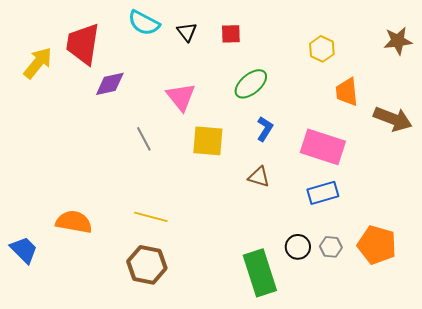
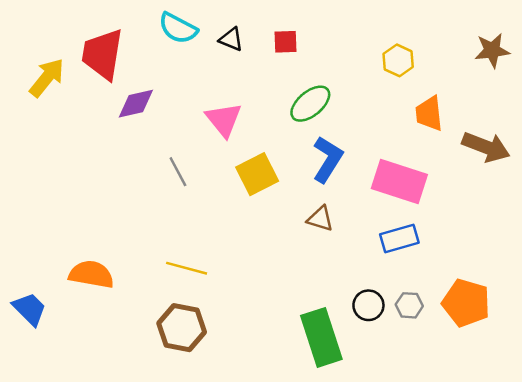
black triangle: (187, 32) -> (231, 39), turned -30
blue L-shape: (265, 129) -> (328, 159), size x1.5
yellow square: (208, 141) -> (257, 174), turned -32

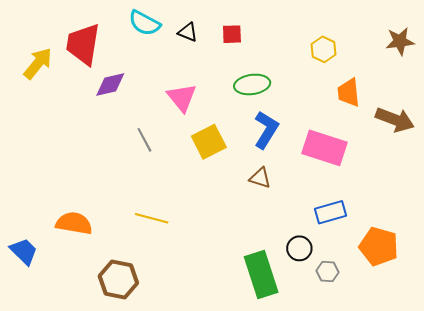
green ellipse: (310, 104) -> (252, 84), turned 32
blue rectangle: (399, 238) -> (331, 212), moved
gray hexagon: (409, 305) -> (328, 272), moved
brown hexagon: (182, 328) -> (118, 280), moved

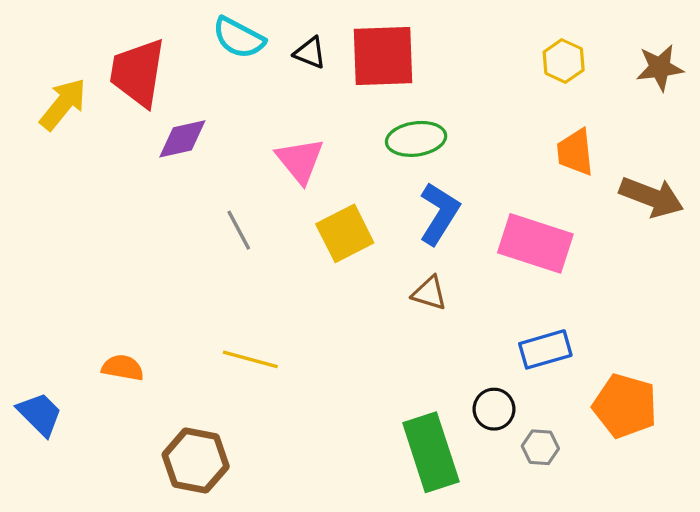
red square: (232, 34) -> (383, 56), size x2.0
yellow hexagon: (323, 49) -> (564, 61), moved
orange semicircle: (74, 223) -> (123, 368), size x0.7

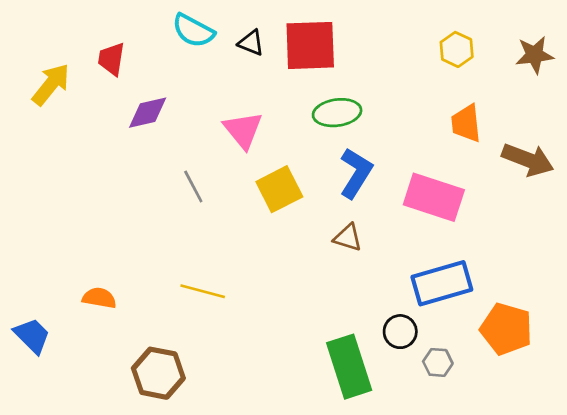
red trapezoid: (138, 73) -> (111, 59), size x0.6
blue rectangle: (545, 349) -> (442, 283), size x1.4

